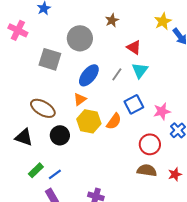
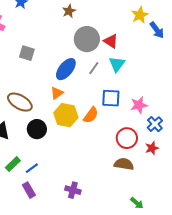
brown star: (112, 20) -> (69, 11), moved
gray circle: (80, 38) -> (87, 39), moved
gray square: (50, 59) -> (27, 53), size x0.7
blue square: (134, 104) -> (111, 98), turned 30
red star: (175, 174) -> (152, 148), moved

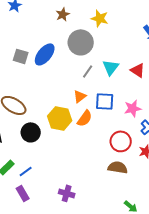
yellow star: (140, 15) -> (100, 18), moved, turned -30
red triangle: (111, 41) -> (138, 70), moved
blue ellipse: (66, 69) -> (45, 54), moved
orange triangle: (57, 93) -> (80, 96), moved

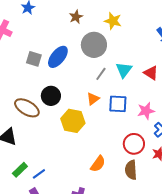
orange semicircle: (85, 118) -> (98, 164), moved
black circle: (31, 132) -> (51, 96), moved
brown semicircle: (118, 167) -> (131, 170), turned -102

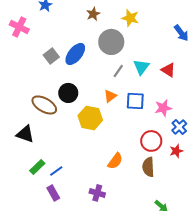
gray square: (34, 59) -> (51, 56), turned 35

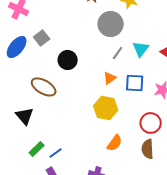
blue ellipse: (75, 54) -> (17, 47), moved
gray square: (51, 56) -> (42, 38), moved
black circle: (68, 93) -> (68, 60), moved
yellow hexagon: (90, 118) -> (106, 108), moved
black triangle: (25, 134) -> (25, 116), turned 30

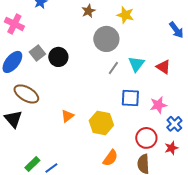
black circle: (68, 60) -> (58, 57), moved
orange triangle: (110, 78) -> (67, 116), moved
brown ellipse: (44, 87) -> (26, 94), moved
black triangle: (25, 116) -> (13, 119), moved

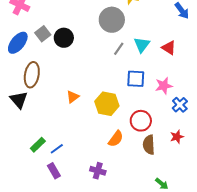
brown ellipse: (26, 94) -> (32, 75), turned 70
red circle: (146, 138) -> (141, 121), moved
red star: (171, 148) -> (177, 137), moved

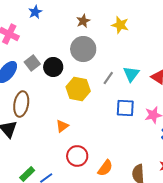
gray circle: (112, 20) -> (83, 49), moved
yellow hexagon: (107, 104) -> (78, 89), moved
red circle: (141, 121) -> (77, 156), moved

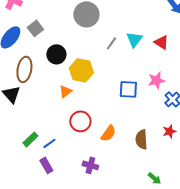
black circle: (53, 67) -> (56, 54), moved
yellow hexagon: (78, 89) -> (81, 70), moved
blue square: (125, 108) -> (128, 89), moved

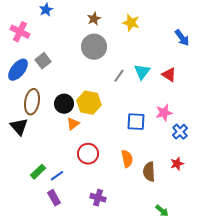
black circle: (56, 54) -> (64, 104), moved
orange semicircle: (108, 133) -> (127, 159), moved, turned -48

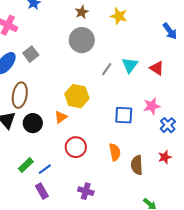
black circle: (64, 104) -> (33, 123), moved

